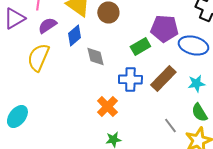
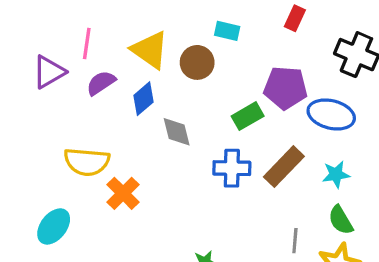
yellow semicircle: (38, 58) -> (87, 162), moved, turned -108
orange cross: (107, 106) -> (123, 193), moved
gray line: (170, 126) -> (295, 241), turned 42

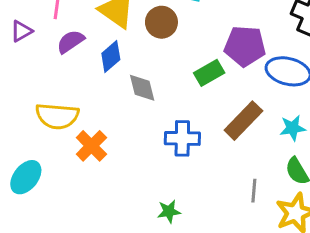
purple triangle: (49, 72) -> (21, 31), size x0.7
blue cross: (232, 168) -> (182, 138), moved

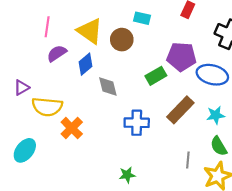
purple triangle: (21, 31) -> (22, 88), moved

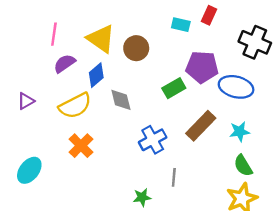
cyan rectangle: (142, 18) -> (181, 25), moved
yellow semicircle: (47, 107) -> (75, 106), moved, turned -32
blue cross: (137, 123) -> (153, 140), turned -30
gray line: (188, 160) -> (174, 177), moved

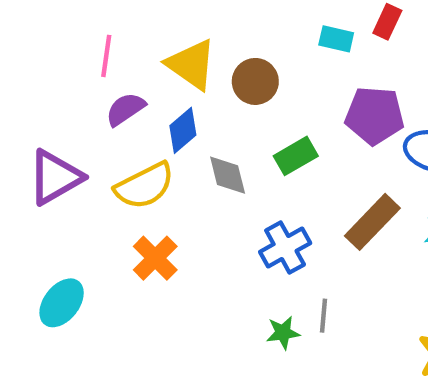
green rectangle: (174, 88) -> (296, 156), moved
purple triangle: (26, 101) -> (55, 177), size x1.8
green star: (142, 197) -> (283, 333), moved

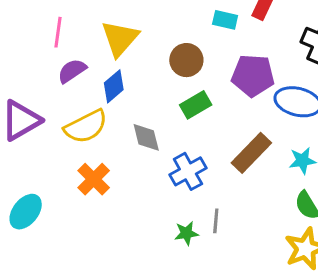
yellow triangle: (191, 64) -> (120, 38), turned 36
brown circle: (255, 81) -> (186, 60), moved
gray diamond: (228, 175) -> (146, 137), moved

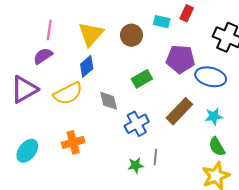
brown circle: (186, 60) -> (131, 35), moved
purple semicircle: (72, 71) -> (43, 56), moved
orange cross: (94, 179) -> (73, 142), moved, turned 30

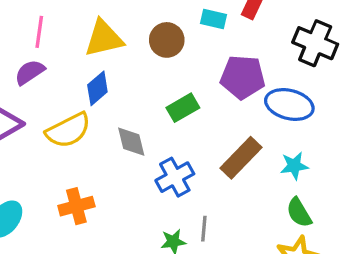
yellow triangle: (91, 34) -> (104, 38), turned 36

